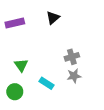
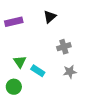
gray cross: (72, 57) -> (64, 47), moved
cyan rectangle: (47, 83) -> (38, 71), moved

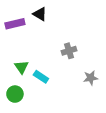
black triangle: (50, 17) -> (40, 14), moved, turned -48
gray star: (70, 72) -> (91, 78), moved

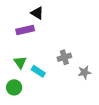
purple rectangle: (15, 24) -> (25, 30), moved
gray cross: (69, 51) -> (64, 57), moved

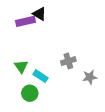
purple rectangle: (25, 30) -> (25, 21), moved
green circle: (14, 87) -> (30, 93), moved

